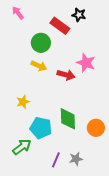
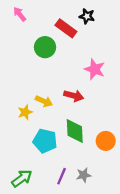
yellow arrow: (39, 66) -> (44, 101), moved
red arrow: (66, 75) -> (74, 96), moved
green arrow: (22, 147) -> (22, 178), moved

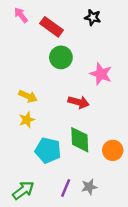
red rectangle: (66, 28) -> (52, 27), moved
green circle: (45, 47) -> (61, 57), moved
yellow arrow: (44, 101) -> (28, 96), moved

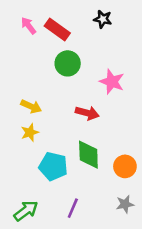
pink arrow: (21, 15) -> (29, 26), moved
gray star: (89, 187) -> (125, 204), moved

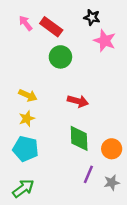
pink star: (112, 82) -> (105, 41), moved
cyan pentagon: (53, 166) -> (26, 149), moved
purple line: (73, 208) -> (88, 174), moved

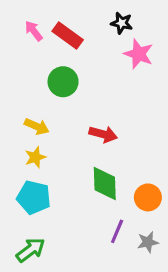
green circle: (60, 57) -> (63, 82), moved

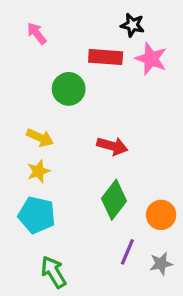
red rectangle: (68, 35) -> (106, 57), moved, turned -32
green diamond: (105, 184) -> (114, 200), turned 39
green arrow: (31, 250) -> (54, 272), moved, turned -84

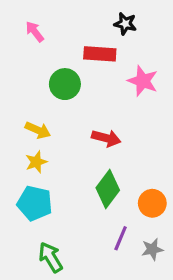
pink star: (151, 59) -> (143, 81), moved

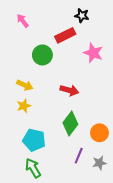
red rectangle: (100, 54) -> (65, 35), turned -30
cyan pentagon: (35, 203) -> (34, 140), moved

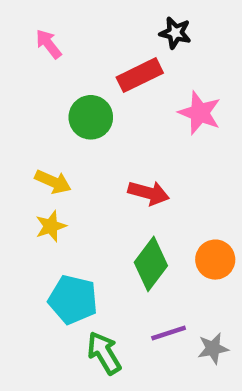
orange circle: (99, 133) -> (215, 260), moved
purple line: (79, 156) -> (169, 333), turned 49
green arrow: (33, 168) -> (104, 353), moved

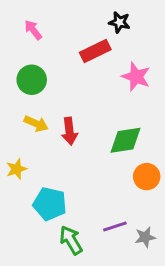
green circle: (91, 117) -> (32, 80), moved
red arrow: (149, 193) -> (69, 131), moved, turned 68
yellow star: (51, 226) -> (17, 169), moved
green diamond: (151, 264) -> (125, 140), moved, turned 44

